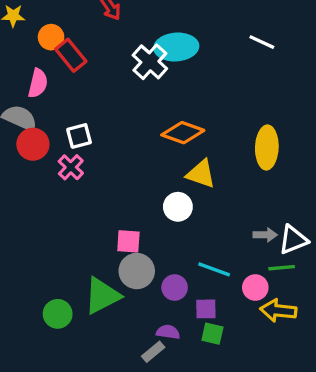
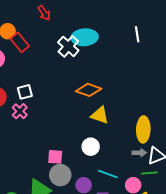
white line: (262, 42) -> (137, 34), turned 56
yellow ellipse: (267, 147) -> (143, 129), moved
white circle: (178, 207) -> (91, 147), moved

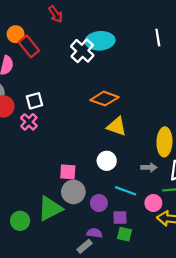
gray arrow: (139, 153) -> (149, 167), moved

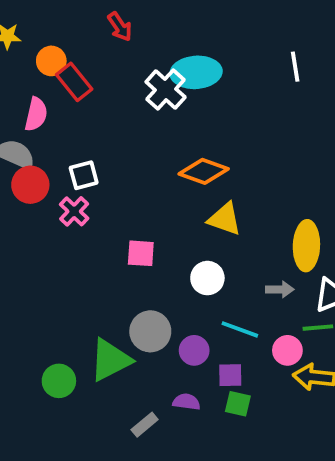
pink square: (68, 172) -> (141, 253), moved
gray rectangle: (84, 246) -> (145, 425), moved

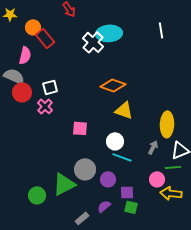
gray arrow: (280, 289) -> (153, 147), turned -64
cyan line: (240, 329) -> (122, 157), moved
purple semicircle: (186, 402) -> (104, 206), turned -48

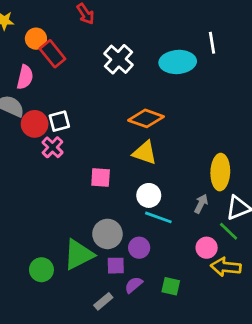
cyan ellipse: (109, 33) -> (178, 62), moved
red circle: (22, 92) -> (35, 124), moved
yellow triangle: (124, 110) -> (145, 153), moved
green line: (173, 167) -> (229, 231), turned 49
purple square: (127, 192) -> (116, 266), moved

